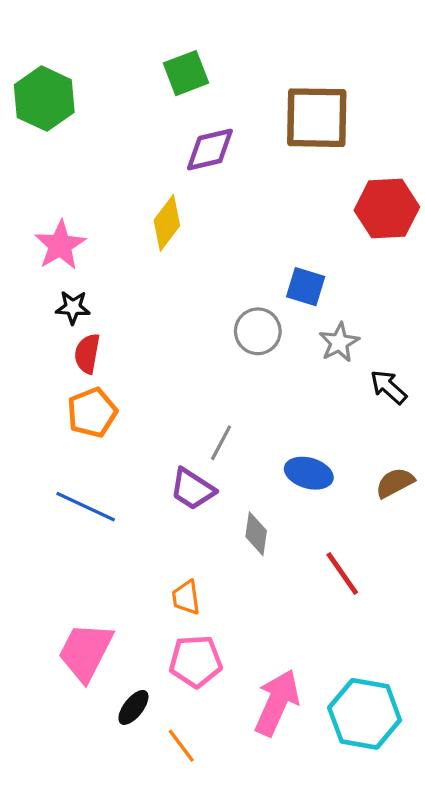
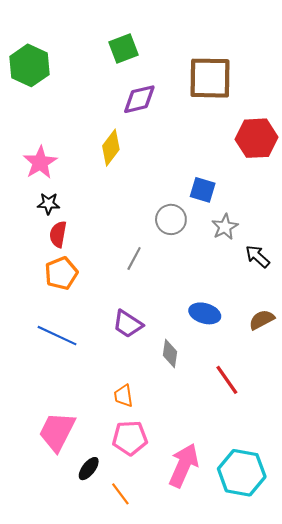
gray line: (221, 443) -> (134, 259), moved

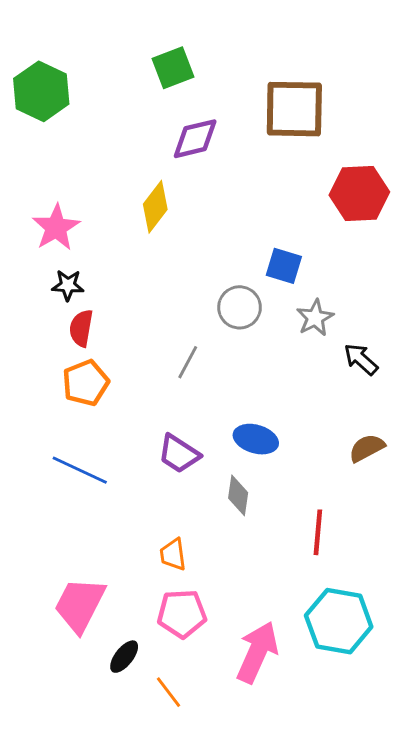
blue ellipse: (205, 313) -> (256, 439), moved
red line: (227, 380) -> (318, 532), turned 40
cyan hexagon: (242, 473) -> (339, 621), moved

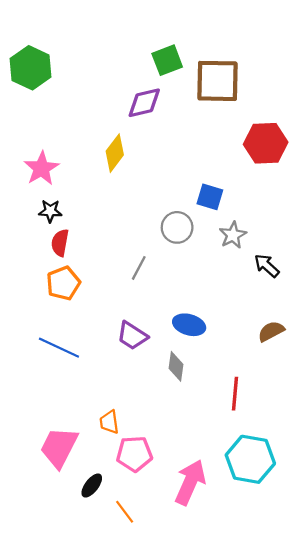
green square: (173, 68) -> (167, 60), moved
orange trapezoid: (173, 554) -> (109, 422), moved

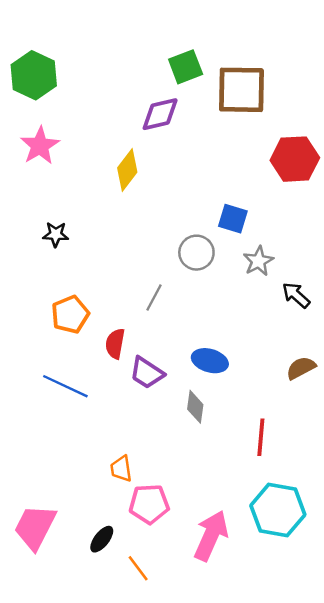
pink star: (41, 168) -> (40, 146), moved
red semicircle: (60, 243) -> (115, 344), moved
pink trapezoid: (59, 447) -> (35, 527), moved

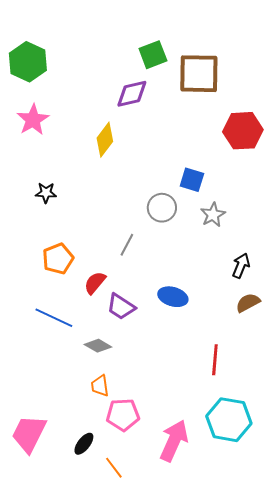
black arrow: (296, 295) -> (241, 266), moved, turned 70
red semicircle: (115, 344) -> (95, 283), turned 30
gray diamond: (195, 407) -> (98, 346), moved, turned -68

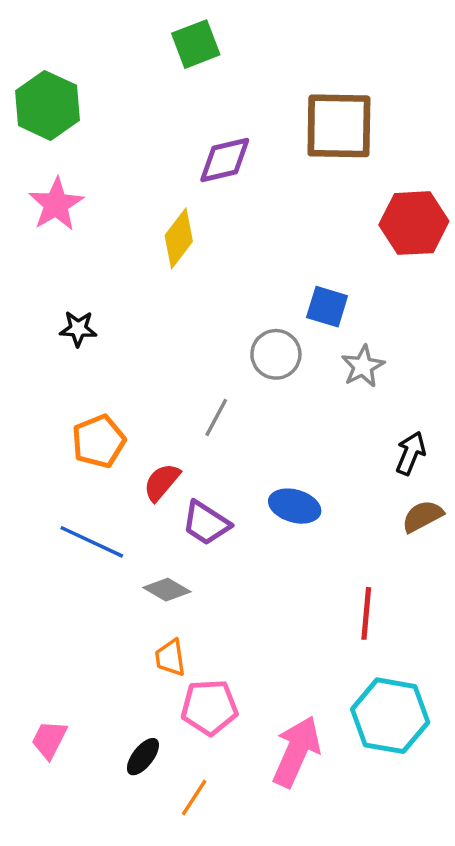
green square: (153, 55) -> (196, 44), moved
pink trapezoid: (29, 434) -> (49, 740), size x0.6
orange line: (114, 468) -> (194, 798), turned 70

